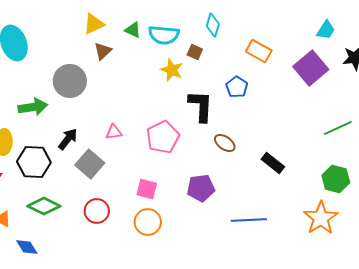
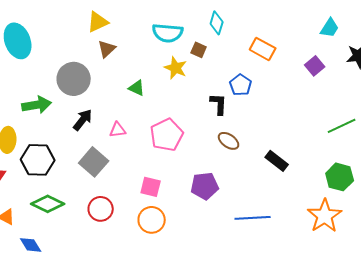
green triangle: (133, 30) -> (137, 88), moved
purple square: (311, 68) -> (315, 66), size x0.6
black L-shape: (201, 106) -> (219, 104), moved, size x0.7
black arrow: (68, 139) -> (83, 120), moved

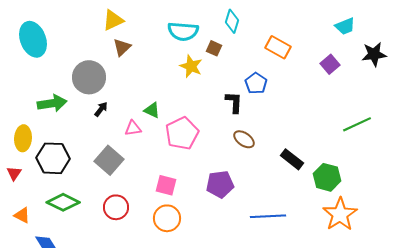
cyan trapezoid: (330, 28) -> (345, 26), turned 35
green triangle: (137, 88) -> (152, 110), moved
black arrow: (83, 120) -> (101, 109), moved, size x0.7
green hexagon: (340, 177) -> (327, 177), moved

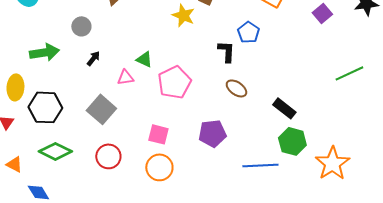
gray circle: (89, 77) -> (81, 26), size x0.6
green hexagon: (327, 177) -> (292, 141), moved

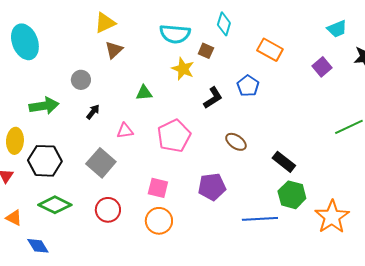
black L-shape: (226, 51) -> (213, 98), moved, turned 55
green triangle: (144, 59) -> (144, 93), moved, turned -30

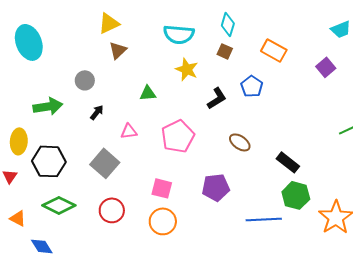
brown square: (206, 51) -> (225, 51), moved

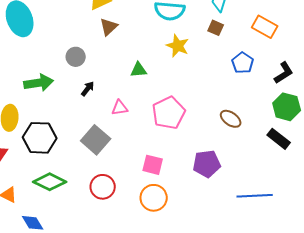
black L-shape: (217, 98) -> (284, 73), moved
green hexagon: (296, 195) -> (287, 107), moved

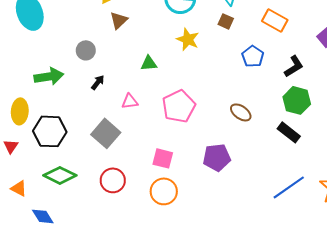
blue line: (255, 196) -> (289, 187), moved, turned -32

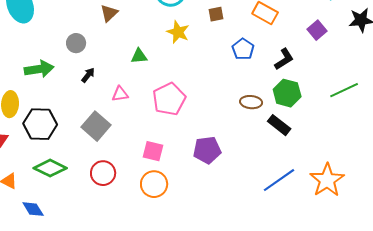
brown square: (226, 21) -> (216, 14), turned -35
brown ellipse: (241, 112) -> (251, 102), moved, turned -30

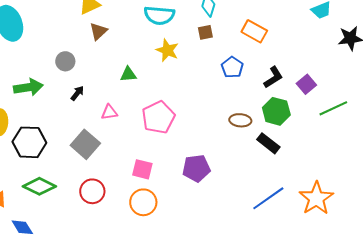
purple square: (317, 30) -> (306, 84), moved

